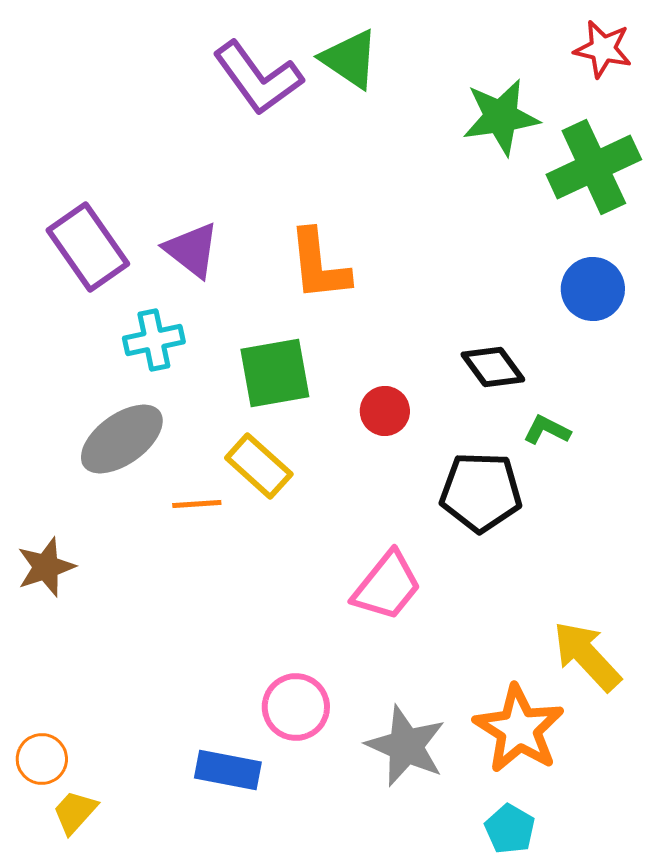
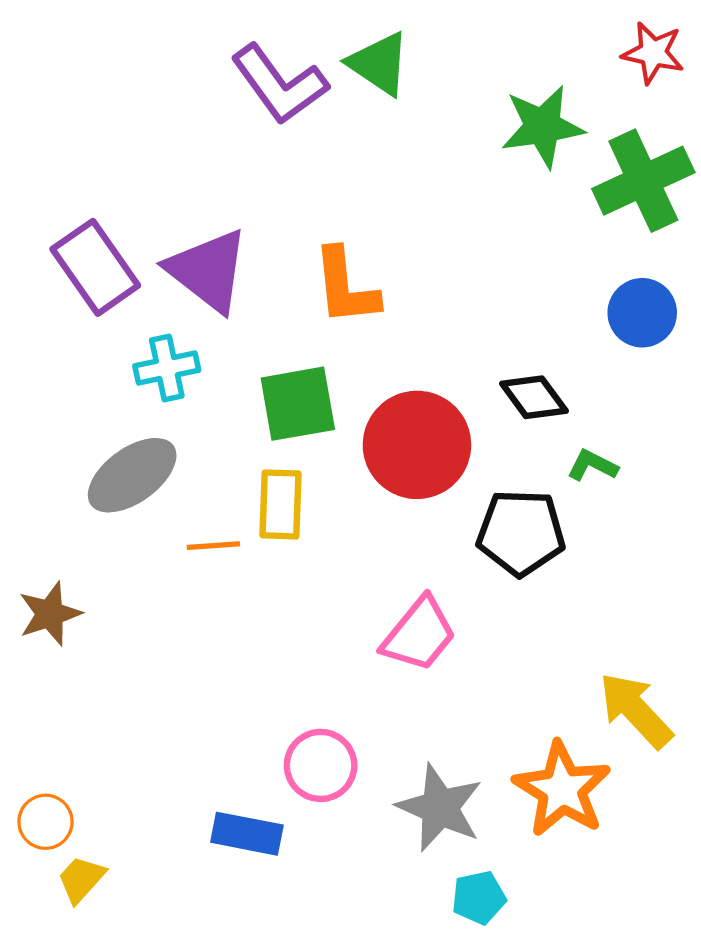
purple triangle: (192, 250) -> (208, 271), size x1.4
red circle: (385, 411) -> (417, 445), size x2.0
yellow rectangle: (259, 466) -> (280, 504), turned 50
cyan pentagon: (510, 829) -> (479, 898), moved, turned 30

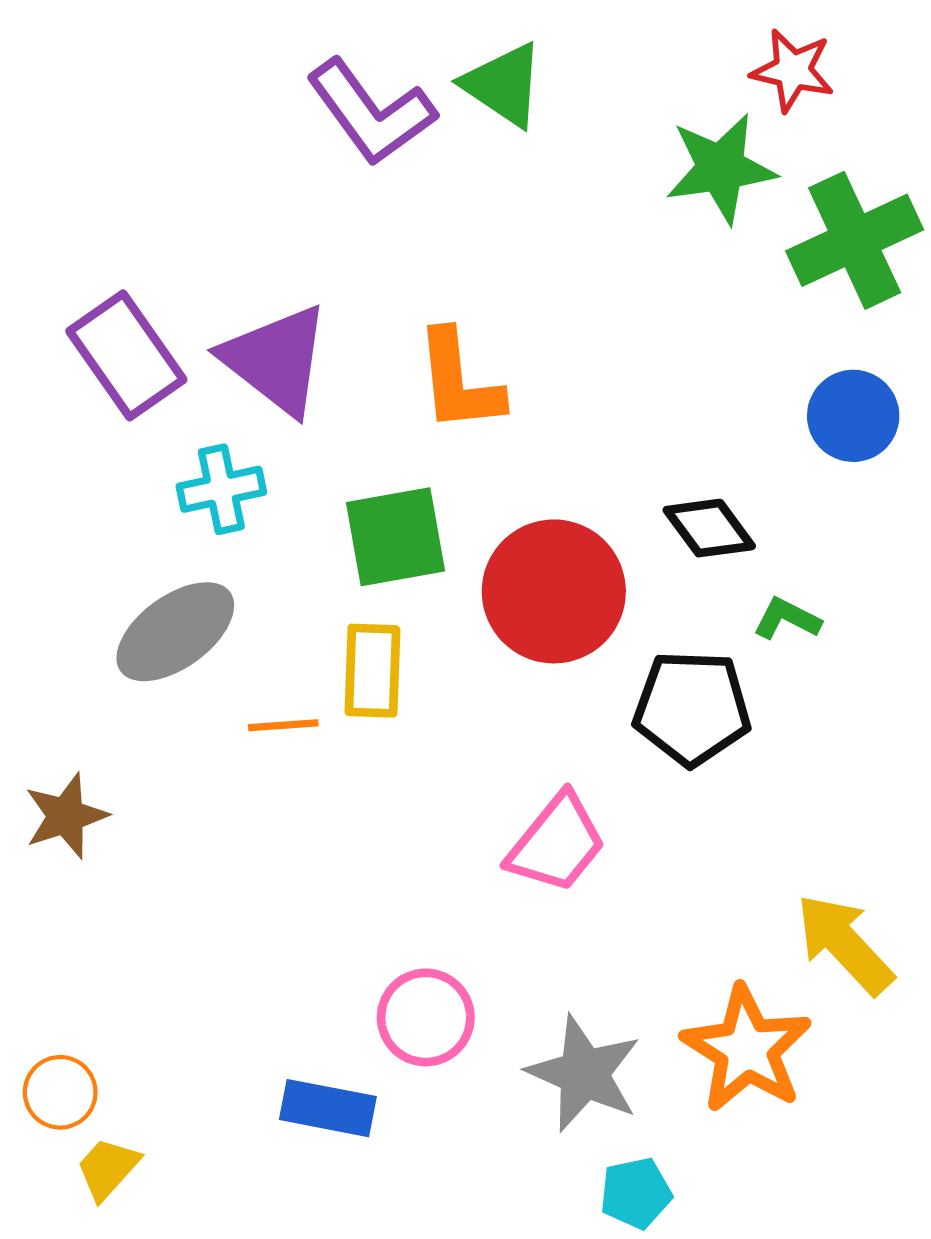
red star: (653, 53) -> (793, 70), moved

